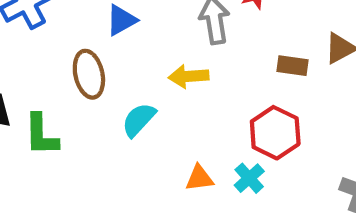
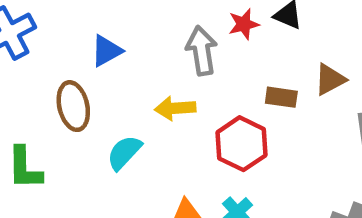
red hexagon: (275, 133) -> (242, 144), moved

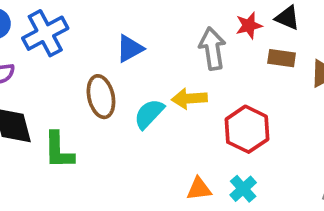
brown rectangle: (281, 97) -> (282, 58), moved
cyan semicircle: (124, 153) -> (149, 114), moved

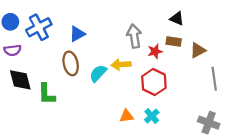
red star: (249, 26) -> (155, 51), moved
blue triangle: (130, 49) -> (77, 34), moved

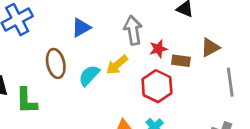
blue triangle: (77, 34) -> (81, 28), moved
brown rectangle: (174, 42) -> (181, 61), moved
yellow arrow: (121, 65) -> (117, 65), turned -36

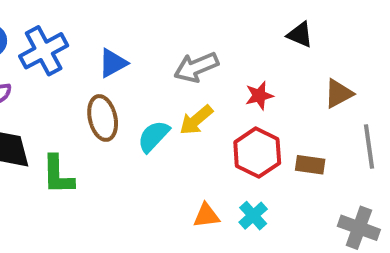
blue triangle: (81, 28) -> (113, 63), moved
gray arrow: (133, 30) -> (196, 67), moved, turned -104
brown rectangle: (181, 61) -> (310, 165), moved

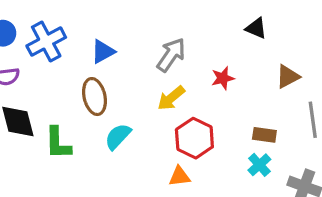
gray arrow: (196, 67) -> (171, 55), turned 148
cyan semicircle: (153, 136) -> (118, 136), moved
red hexagon: (257, 153) -> (194, 138), moved
cyan cross: (253, 216) -> (259, 165), moved

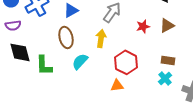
brown triangle: (288, 77) -> (167, 25), moved
yellow arrow: (171, 98) -> (101, 38), moved, turned 138

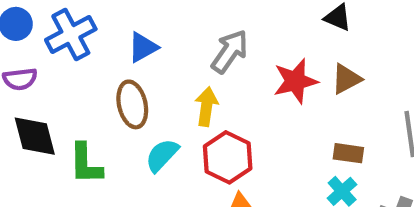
red star: (143, 26) -> (295, 81), size x1.5
red hexagon: (126, 62) -> (228, 157), moved

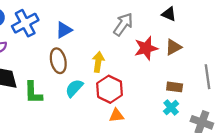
gray arrow: (230, 51) -> (123, 24), moved

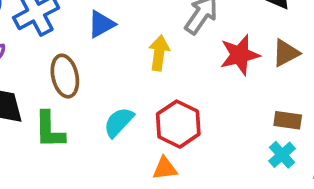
brown ellipse: (58, 61) -> (65, 76), moved
yellow arrow: (98, 62) -> (159, 53), moved
orange triangle: (116, 115) -> (165, 168), moved

